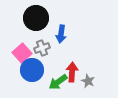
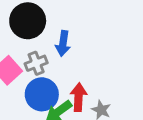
blue circle: (32, 70) -> (42, 94), moved

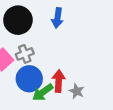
blue arrow: (63, 43) -> (57, 18), moved

